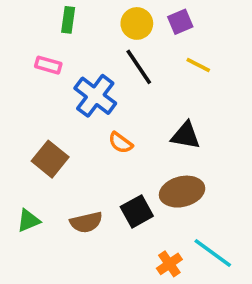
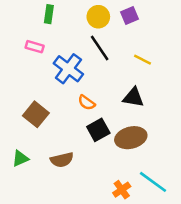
yellow line: (198, 65) -> (143, 60), moved
black square: (137, 211) -> (98, 130), moved

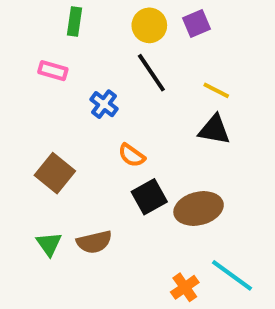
blue cross: (68, 69) -> (104, 104), size x0.6
black triangle: (133, 97) -> (214, 130), moved
green triangle: (20, 158) -> (49, 244), moved, turned -42

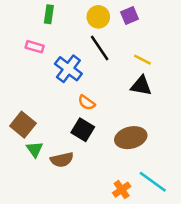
blue cross: (104, 104) -> (68, 69), size x1.5
brown square: (55, 173) -> (23, 125), moved
black square: (149, 197) -> (83, 130), moved, turned -30
green triangle: (49, 244) -> (35, 149), moved

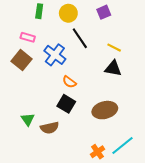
yellow circle: (98, 17) -> (68, 13), moved
brown square: (23, 125) -> (21, 60), moved
cyan line: (153, 182) -> (122, 145), turned -75

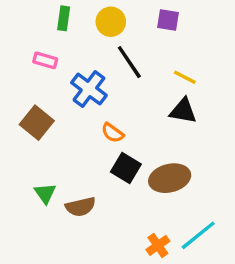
purple square: (104, 12) -> (168, 20), turned 32
brown square: (21, 60) -> (37, 123), moved
black square: (66, 104) -> (126, 168), moved

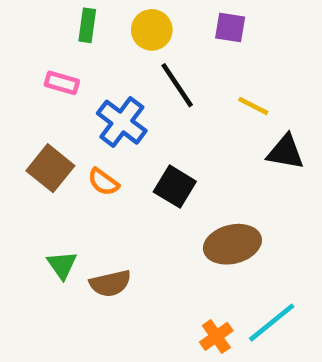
black triangle: (183, 111) -> (285, 152), moved
orange semicircle: (112, 133) -> (103, 182), moved
black square: (126, 168) -> (175, 187), moved

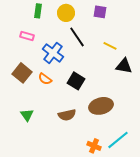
brown semicircle: (110, 283) -> (67, 115), moved
orange cross: (216, 336) -> (94, 146), turned -32

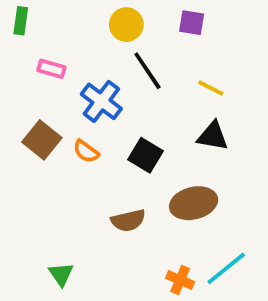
green rectangle: (38, 11) -> (21, 21), moved
black triangle: (124, 66) -> (213, 136), moved
green triangle: (27, 115) -> (61, 274), moved

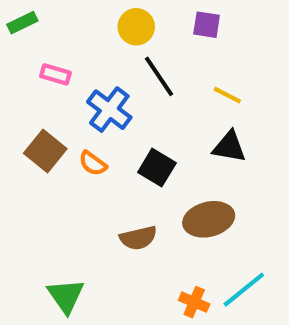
green rectangle: (21, 21) -> (22, 23), turned 56
green triangle: (61, 274) -> (66, 296), size x1.4

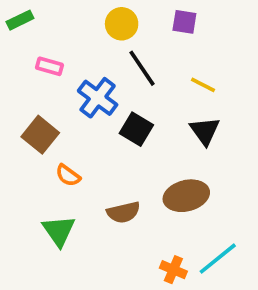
black triangle: (229, 147) -> (205, 131), turned 44
orange semicircle: (93, 163) -> (68, 175), moved
black square: (157, 168) -> (136, 129), moved
green triangle: (66, 296) -> (59, 231), moved

